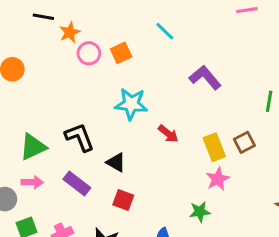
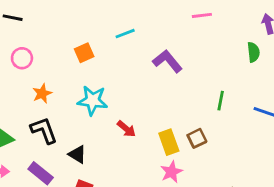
cyan line: (165, 31) -> (125, 34), turned -66
orange star: (70, 32) -> (42, 93), moved
pink circle: (89, 53) -> (22, 58), moved
purple L-shape: (205, 78) -> (167, 61), moved

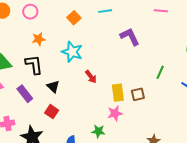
orange square: (84, 53) -> (74, 18), turned -32

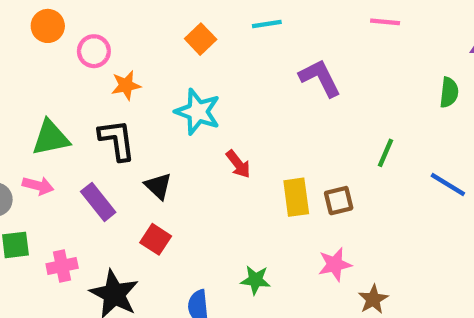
pink circle: (30, 12) -> (94, 51), moved
pink star: (115, 113) -> (335, 264), moved

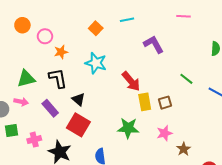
green line: (385, 153) -> (186, 79), turned -72
red arrow: (238, 164) -> (131, 81), moved, size x1.5
red square: (156, 239) -> (78, 125), size x1.6
green star: (256, 280) -> (128, 128), moved, size x1.5

